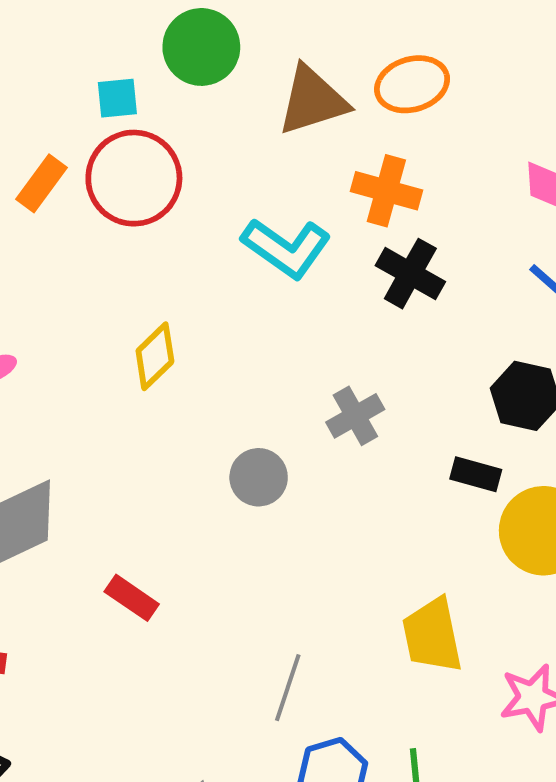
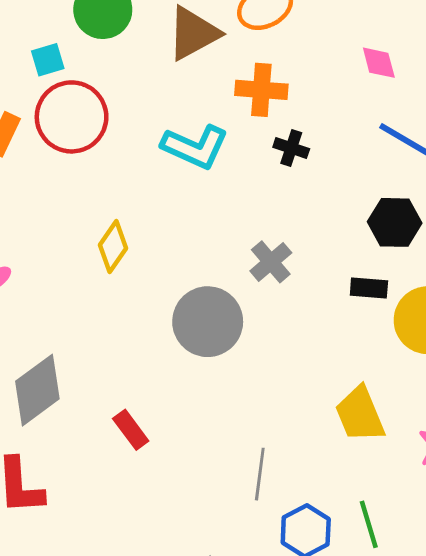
black cross: (410, 274) -> (291, 148), size x0.7
gray circle: (259, 477) -> (208, 322), size x1.6
red rectangle: (132, 598) -> (131, 430), turned 30

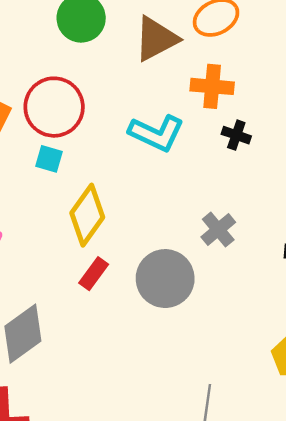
cyan square: (48, 60) -> (49, 159), moved, turned 32
yellow diamond: (113, 247) -> (87, 215), size x1.4
red rectangle: (131, 430) -> (94, 274), moved, turned 72

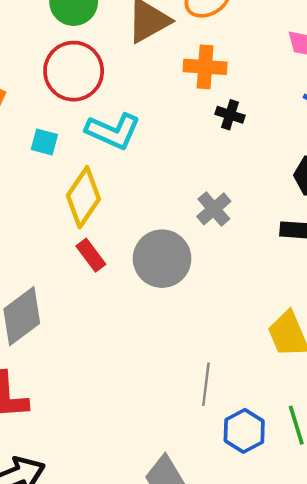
red circle: (54, 107) -> (74, 71), moved
cyan L-shape: (156, 133) -> (113, 131), moved
red rectangle: (94, 274) -> (91, 255), turned -72

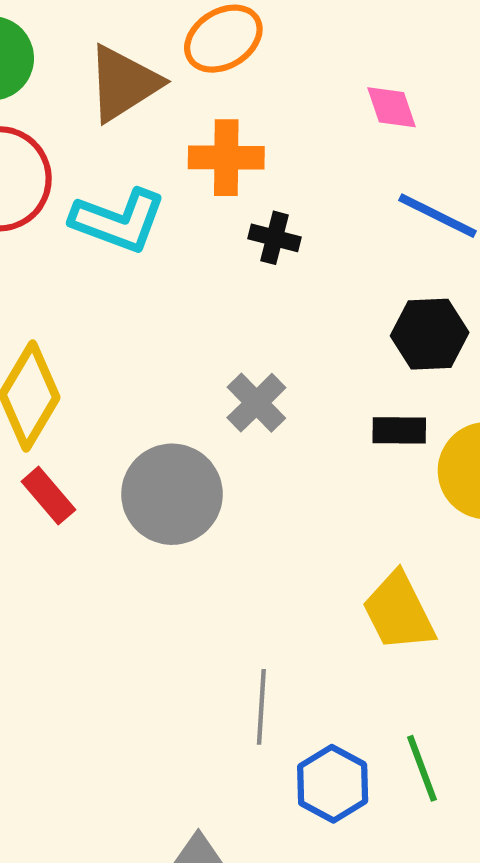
cyan L-shape: (113, 131) -> (118, 221), moved

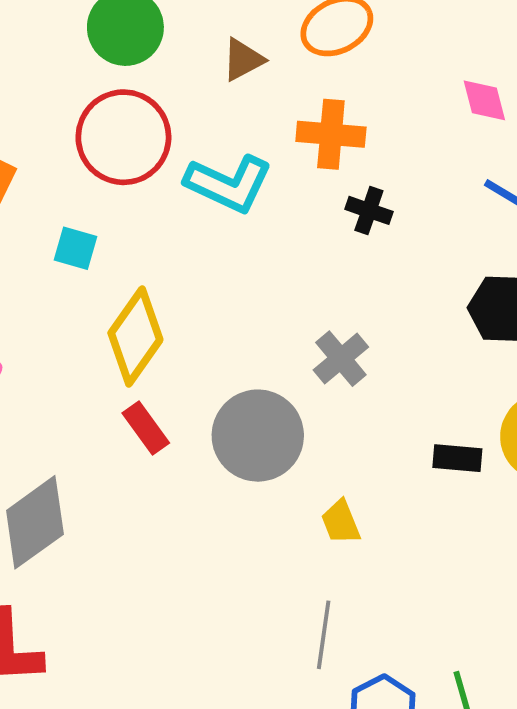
brown triangle: (123, 83) -> (243, 60), size x0.6
black rectangle: (399, 430) -> (457, 458), moved
yellow trapezoid: (399, 612) -> (341, 522), moved, size x0.6

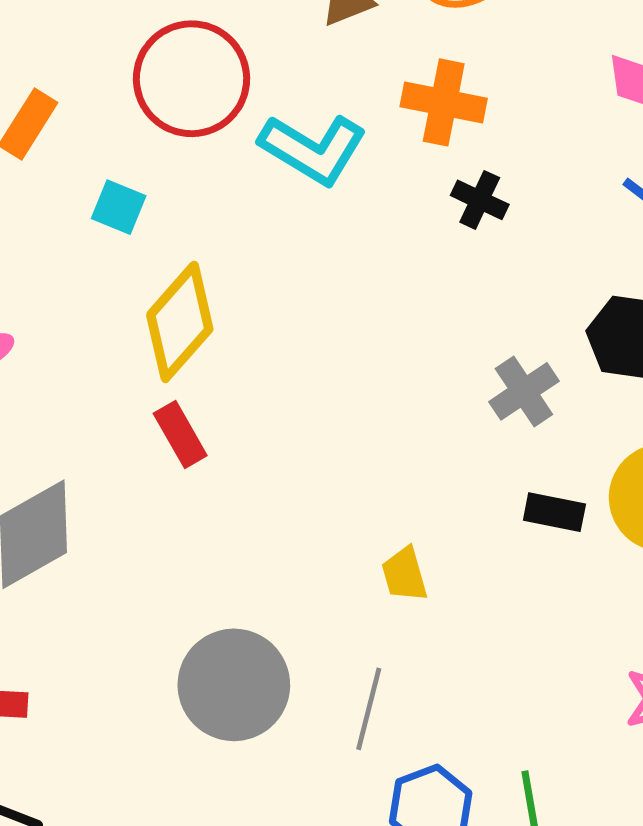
gray cross: (341, 359) -> (524, 391), moved
gray circle: (258, 436) -> (234, 685), moved

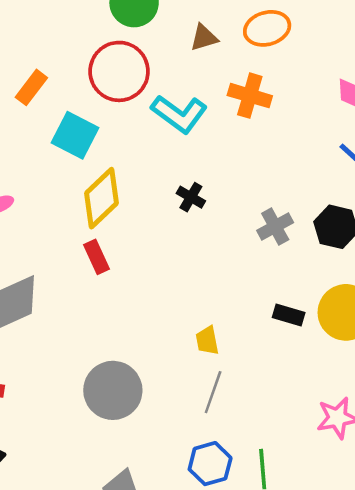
black cross: (480, 200) -> (191, 197), moved
cyan square: (119, 207) -> (75, 135), size x1.6
gray cross: (524, 391) -> (275, 226), moved
gray line: (369, 709) -> (213, 392), moved

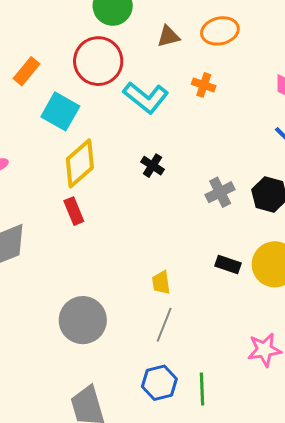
orange cross: (250, 96) -> (204, 85), size x0.7

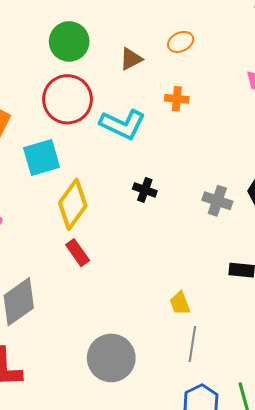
orange ellipse: (220, 31) -> (181, 42), size x0.7
cyan square: (60, 111) -> (42, 158), turned -33
gray cross: (220, 192) -> (217, 201), turned -32

